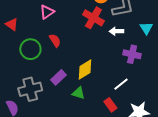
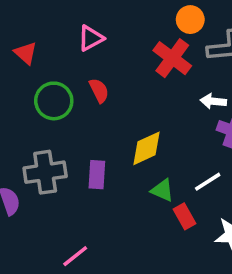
white arrow: (116, 31) -> (213, 101), moved
purple rectangle: (58, 77) -> (97, 175), moved, turned -49
green triangle: (79, 93) -> (162, 190), moved

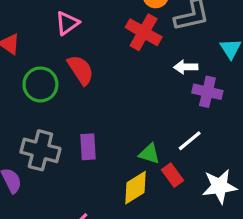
red semicircle: (99, 91) -> (81, 70), size x1.4
yellow diamond: (147, 148) -> (136, 188), moved
gray cross: (45, 172) -> (40, 150), turned 30

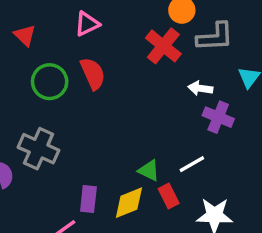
purple rectangle: (88, 147) -> (88, 199), moved

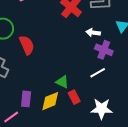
red semicircle: (93, 74) -> (27, 45), moved
white line: (192, 164) -> (98, 73), moved

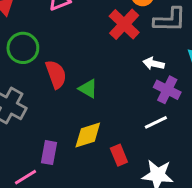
green triangle: (62, 82) -> (88, 89), moved
yellow diamond: (50, 101) -> (88, 135), moved

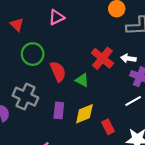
red cross: (124, 24) -> (102, 58), moved
purple rectangle: (49, 153) -> (59, 110), moved

